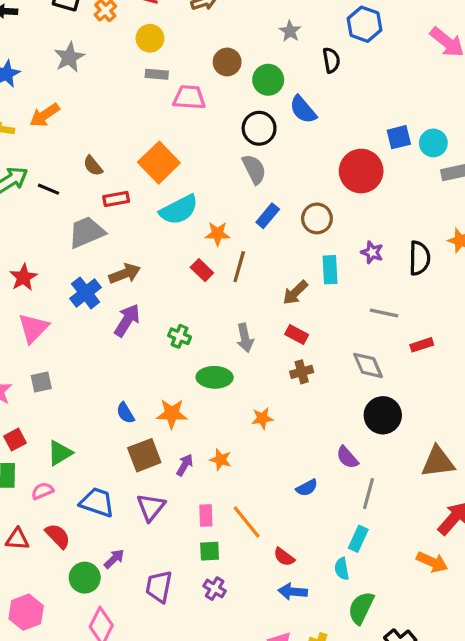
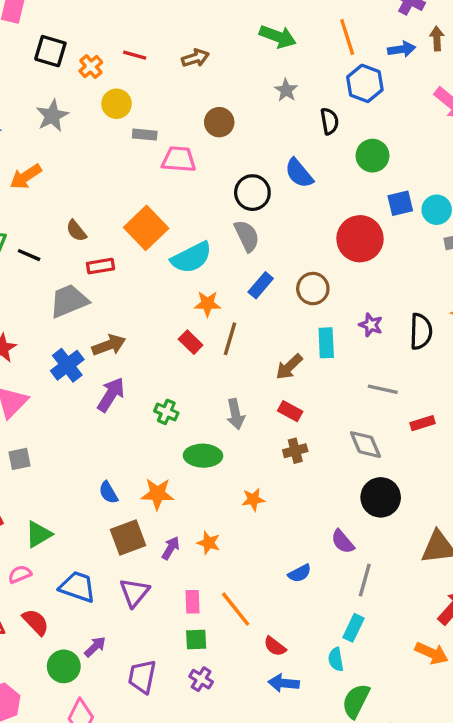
yellow circle: (150, 38) -> (116, 104), moved
green circle: (268, 80) -> (372, 156), moved
cyan semicircle: (179, 210) -> (191, 258), moved

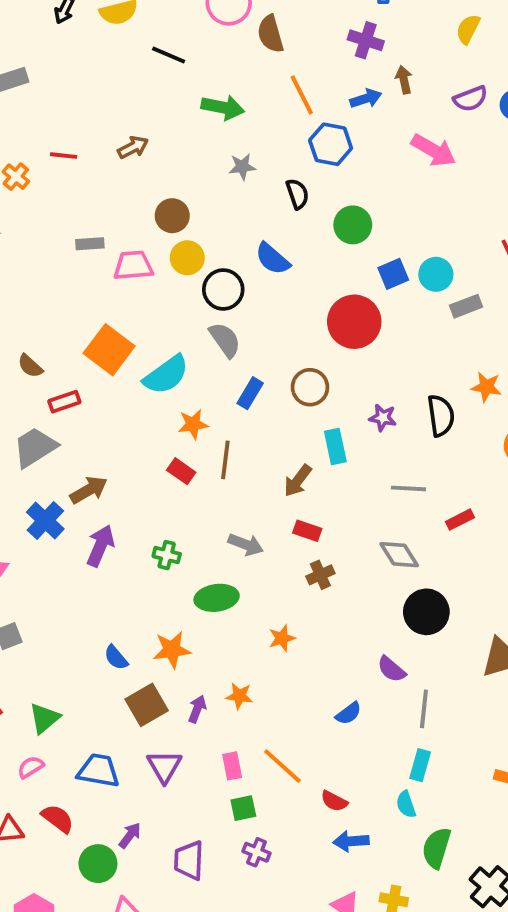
gray star: (286, 90) -> (242, 167), turned -30
yellow circle: (116, 104) -> (187, 258), moved
gray arrow: (236, 414) -> (246, 545), turned -48

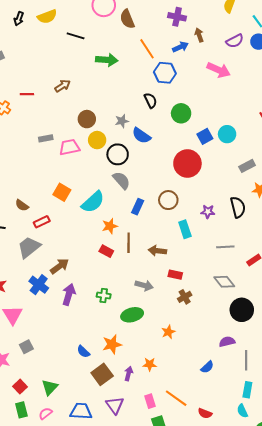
gray star: (242, 167) -> (122, 121), moved
gray rectangle: (466, 306) -> (247, 166), moved
orange square: (109, 350) -> (62, 192), size x0.7
brown arrow: (298, 481) -> (157, 251), moved, turned 66
purple semicircle: (392, 669) -> (227, 342), turned 133

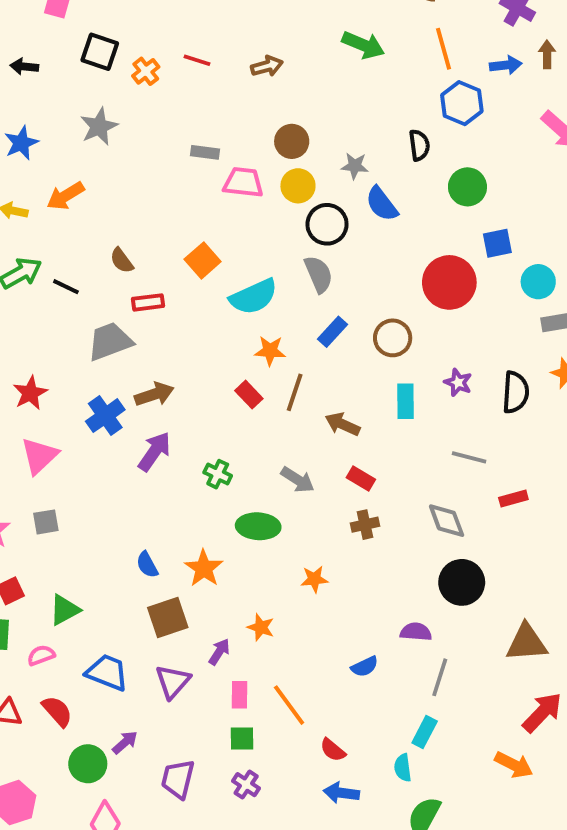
cyan circle: (227, 134) -> (538, 282), moved
orange star: (112, 344) -> (204, 568), turned 30
purple arrow: (129, 374) -> (219, 652), moved

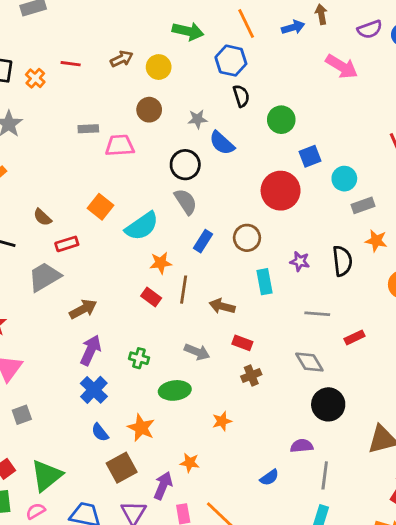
blue hexagon: (462, 103) -> (231, 61), moved
yellow circle: (298, 186) -> (159, 67), moved
blue cross: (105, 416) -> (94, 390), moved
green triangle: (65, 610) -> (47, 476), size x1.4
purple arrow: (219, 652) -> (163, 486), size x1.4

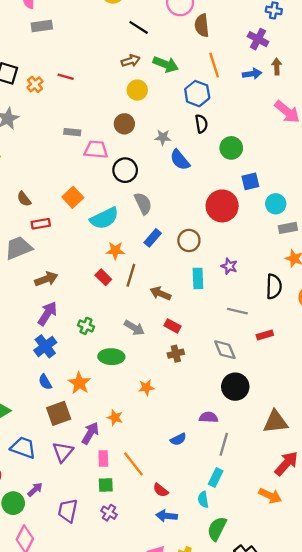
brown arrow: (122, 59) -> (131, 61), moved
black circle: (185, 165) -> (125, 170), moved
black semicircle: (342, 261) -> (274, 286), moved

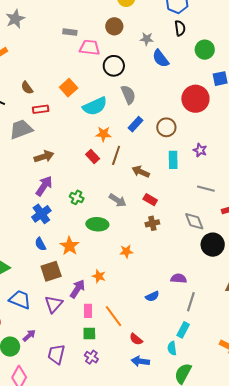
black circle: (235, 387) -> (213, 245), moved

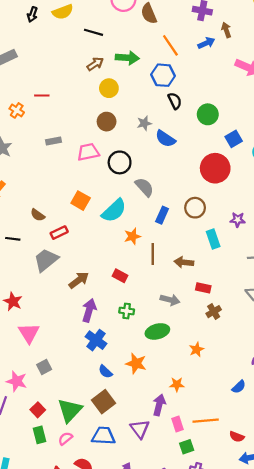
gray rectangle: (70, 32) -> (53, 141), moved
red rectangle: (93, 157) -> (120, 276), moved
brown square: (51, 271) -> (104, 402), moved
orange line: (113, 316) -> (206, 421), turned -40

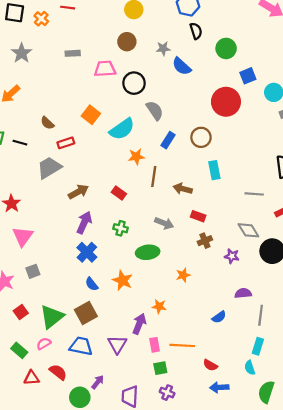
purple star: (238, 220) -> (232, 256), moved
green rectangle: (39, 435) -> (19, 350), moved, turned -42

